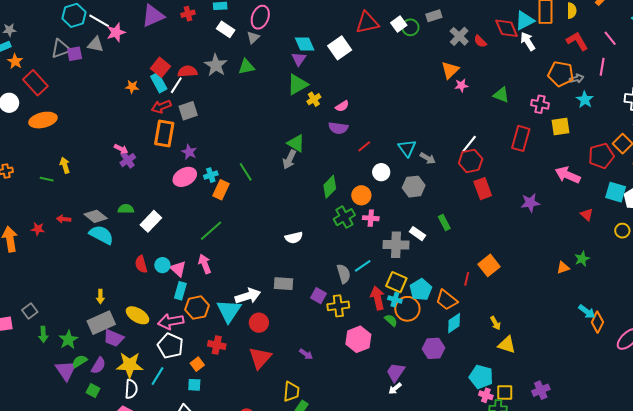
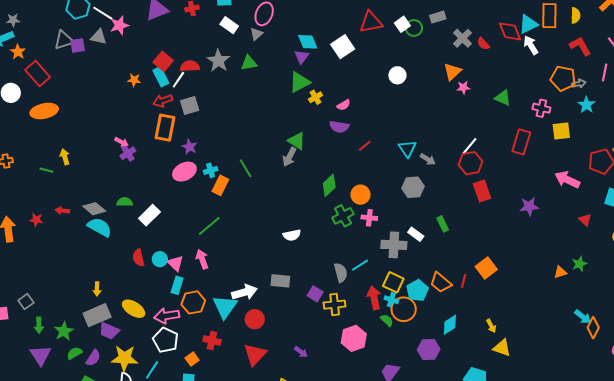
white circle: (381, 172) -> (397, 75), moved
orange trapezoid: (447, 300) -> (441, 283), moved
purple triangle: (66, 370) -> (40, 355), moved

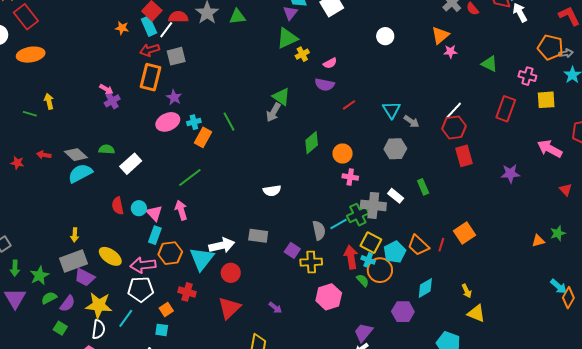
green cross: (343, 216) -> (358, 215), moved
cyan semicircle: (100, 227) -> (80, 173), turned -60
white pentagon: (166, 340) -> (141, 289), turned -30

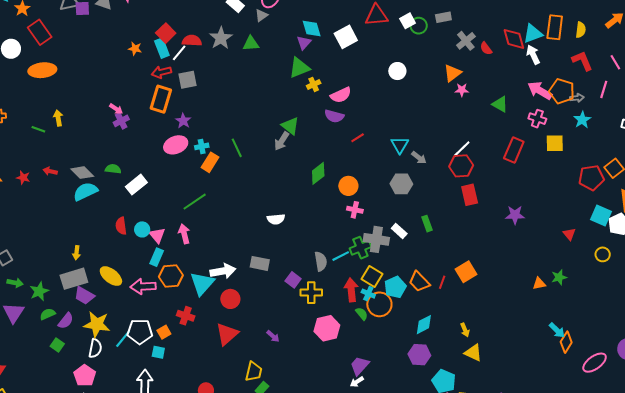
pink semicircle: (330, 63) -> (341, 95), size x1.5
pink arrow: (550, 149) -> (540, 91), moved
green arrow: (15, 268) -> (15, 283), turned -84
white pentagon: (141, 289) -> (140, 332), moved
purple hexagon: (403, 312) -> (419, 355), moved

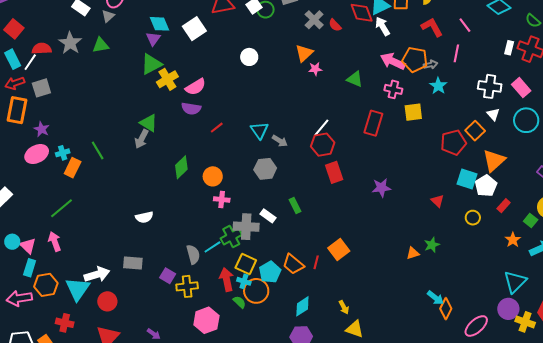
red square: (166, 33) -> (14, 29), moved
yellow cross: (314, 84) -> (167, 79), size x1.5

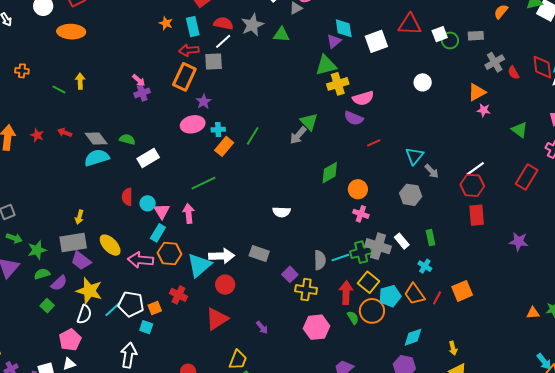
white line: (30, 62) -> (223, 41), moved
green line: (98, 150) -> (253, 136), turned 48
cyan cross: (244, 281) -> (425, 266), moved

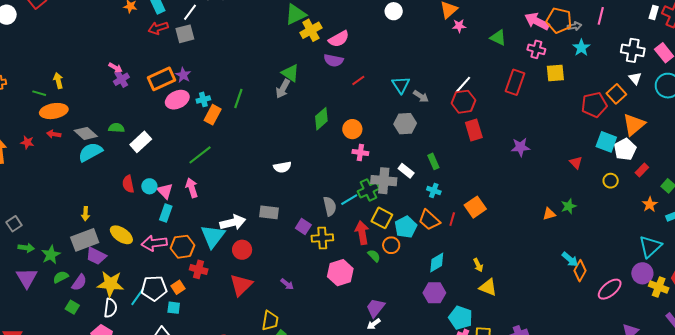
orange ellipse: (71, 32) -> (54, 111), moved
orange rectangle: (184, 77) -> (161, 79), moved, turned 52
orange hexagon: (170, 253) -> (183, 247), moved
orange circle: (372, 311) -> (391, 245), size x0.7

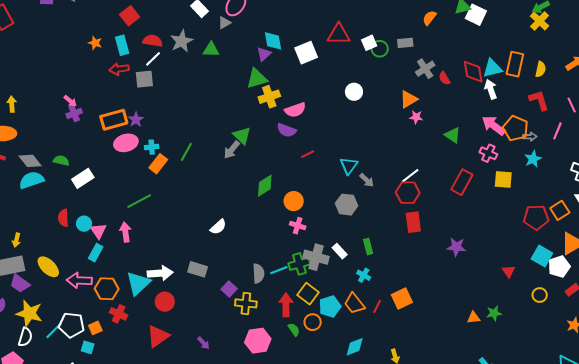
white semicircle: (282, 167) -> (218, 227), turned -42

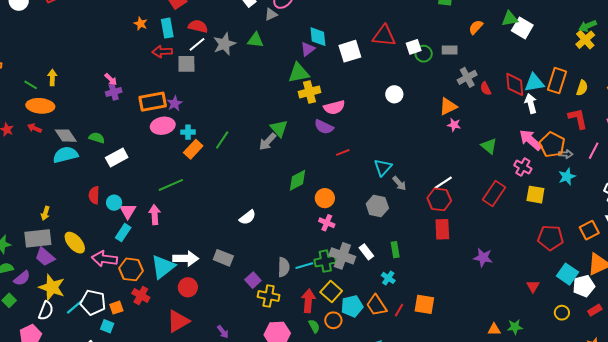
gray star: (182, 41) -> (224, 44), moved
red pentagon: (536, 217) -> (550, 238), moved
orange square: (402, 298) -> (424, 304), turned 30

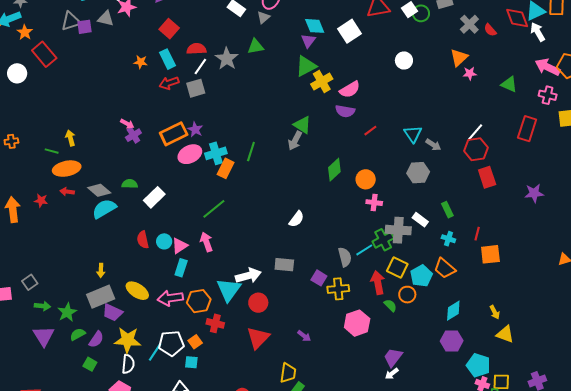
cyan cross: (188, 132) -> (216, 153), size x1.5
pink triangle: (128, 211) -> (180, 246), turned 42
red line: (399, 310) -> (477, 234), moved

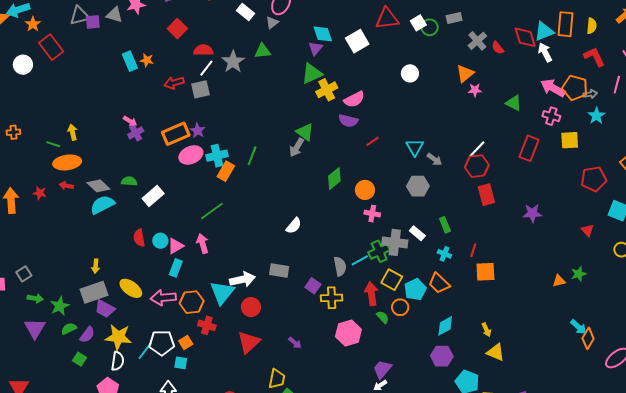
cyan rectangle: (167, 59) -> (130, 61), moved

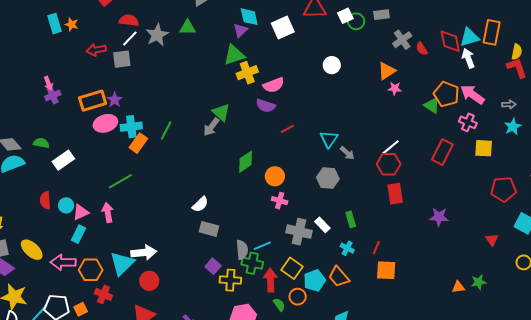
yellow semicircle: (592, 26) -> (517, 52), moved
orange pentagon: (575, 88) -> (446, 94), moved
pink arrow: (130, 121) -> (48, 83), turned 32
green cross: (379, 251) -> (252, 263), moved, turned 30
gray rectangle: (279, 271) -> (209, 229), moved

